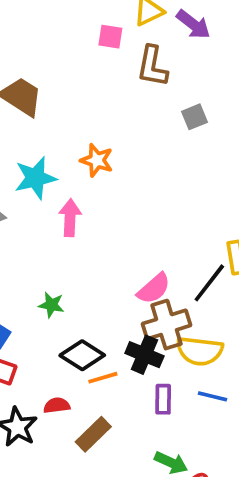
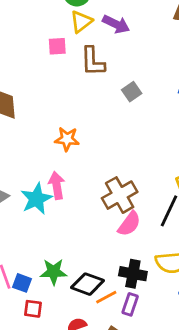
cyan star: (35, 178) -> (36, 199), moved
green star: (51, 305) -> (54, 272), moved, size x1.4
brown cross: (166, 325) -> (120, 195), moved
purple rectangle: (163, 399) -> (130, 304), moved, turned 30

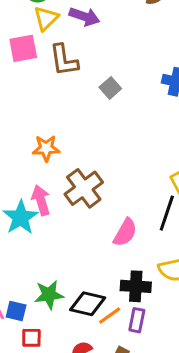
pink square: (57, 46) -> (23, 48), size x1.4
brown cross: (120, 195) -> (84, 188), moved

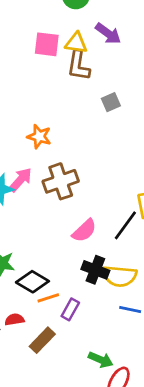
yellow triangle: (46, 18) -> (76, 43), moved, turned 35
pink arrow: (41, 200) -> (20, 180), turned 40
black cross: (136, 286) -> (95, 270), moved

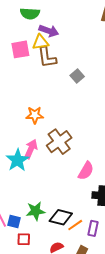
purple arrow: (108, 34) -> (49, 31), moved

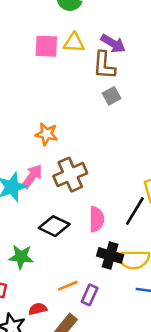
purple arrow: (49, 31) -> (113, 44), moved
brown L-shape: (47, 57) -> (104, 65), moved
pink semicircle: (86, 171) -> (97, 219), turned -42
black diamond: (61, 217) -> (54, 226), moved

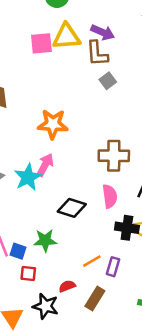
yellow triangle: (74, 43) -> (66, 37), size x1.4
orange star: (46, 134) -> (53, 124), size x1.4
brown cross: (70, 175) -> (114, 156), moved, turned 32

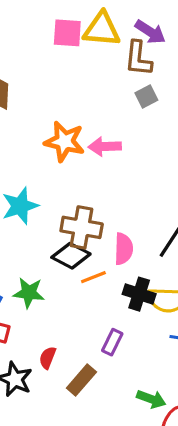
brown cross: (114, 156) -> (82, 227), moved
pink arrow: (45, 165) -> (105, 147), moved, turned -130
orange line: (92, 261) -> (93, 277), moved
red semicircle: (67, 286) -> (48, 358), turned -56

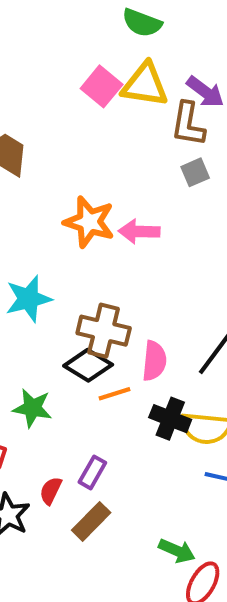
pink square: (67, 33) -> (102, 86), turned 32
purple rectangle: (112, 342) -> (92, 472), moved

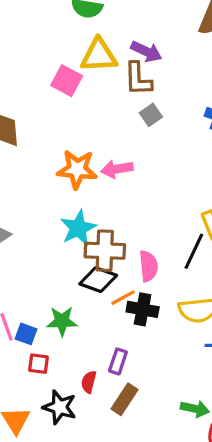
pink square: (102, 86) -> (67, 81), moved
cyan star: (28, 299) -> (78, 228), moved
black cross: (170, 419) -> (143, 309), moved

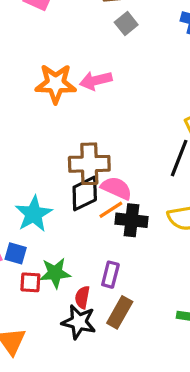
cyan star: (78, 228) -> (34, 214), moved
pink semicircle: (148, 266) -> (116, 188), moved, turned -56
black diamond: (98, 280) -> (85, 193), turned -42
green star: (62, 321) -> (55, 273), moved
black star: (60, 407) -> (79, 322), moved

